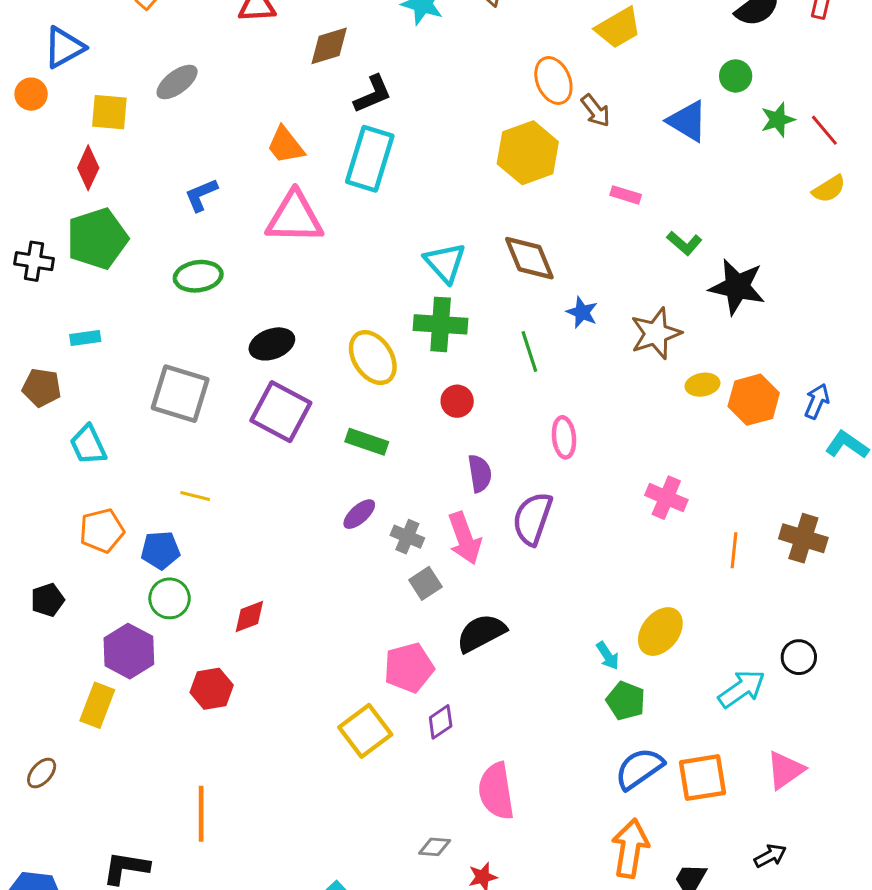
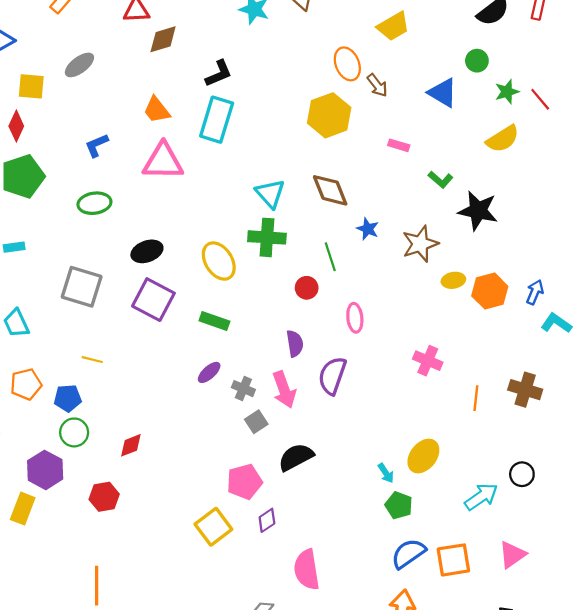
brown diamond: (329, 46) -> (163, 39), moved
yellow semicircle: (829, 189) -> (503, 139), moved, size x1.4
red circle: (457, 401) -> (307, 288), moved

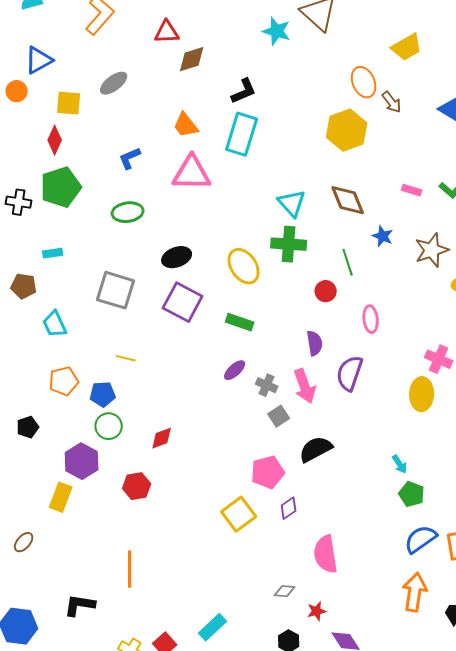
pink rectangle: (399, 145) -> (412, 190), moved
yellow ellipse: (423, 456) -> (422, 394), moved, turned -36

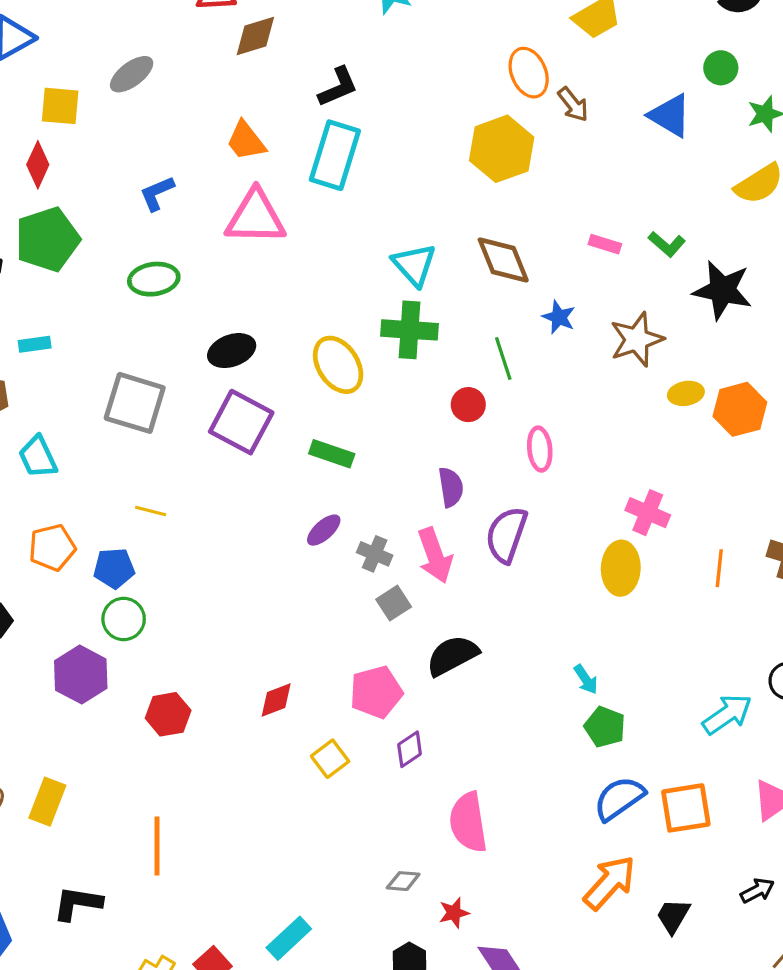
red diamond: (162, 438) -> (276, 700), moved
yellow rectangle: (61, 497) -> (47, 802), moved
yellow square: (239, 514) -> (330, 759), size x0.7
orange arrow: (415, 592) -> (610, 883), turned 33

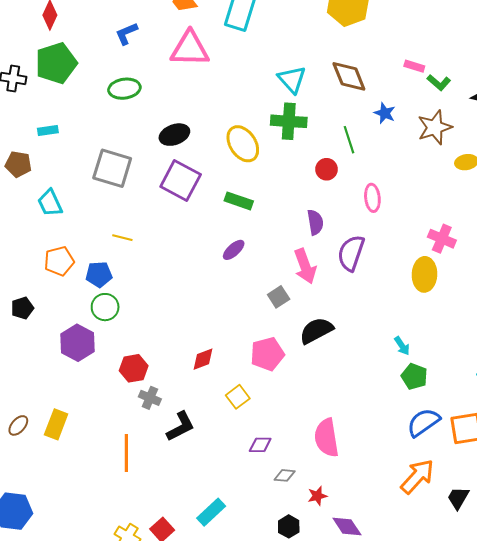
green L-shape: (667, 244) -> (439, 83), moved
gray cross: (375, 554) -> (150, 398), moved
purple diamond: (410, 749) -> (260, 445), moved, turned 35
black L-shape: (78, 903) -> (181, 426), moved, turned 144

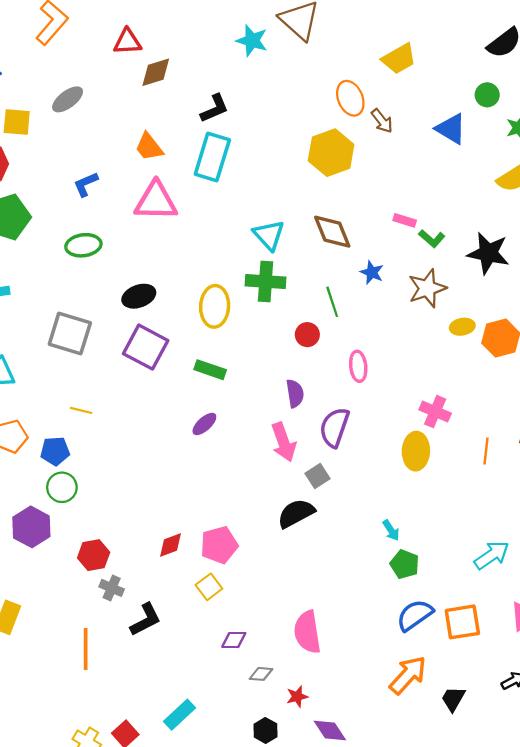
yellow ellipse: (243, 144) -> (215, 306), turned 36
gray square: (279, 297) -> (318, 476), moved
pink pentagon: (267, 354) -> (219, 545), moved

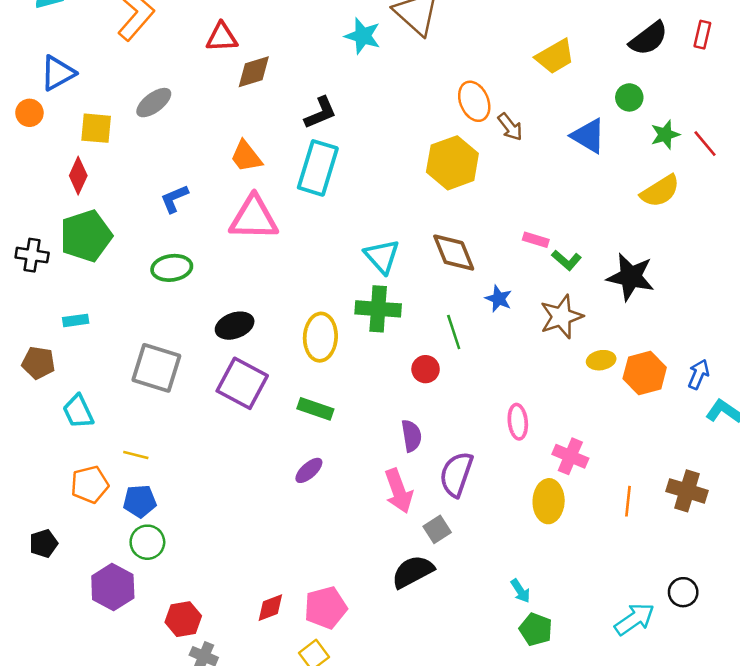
yellow trapezoid: (399, 59) -> (555, 56), moved
pink ellipse: (358, 366) -> (518, 422), moved
yellow line: (81, 410) -> (136, 455), moved

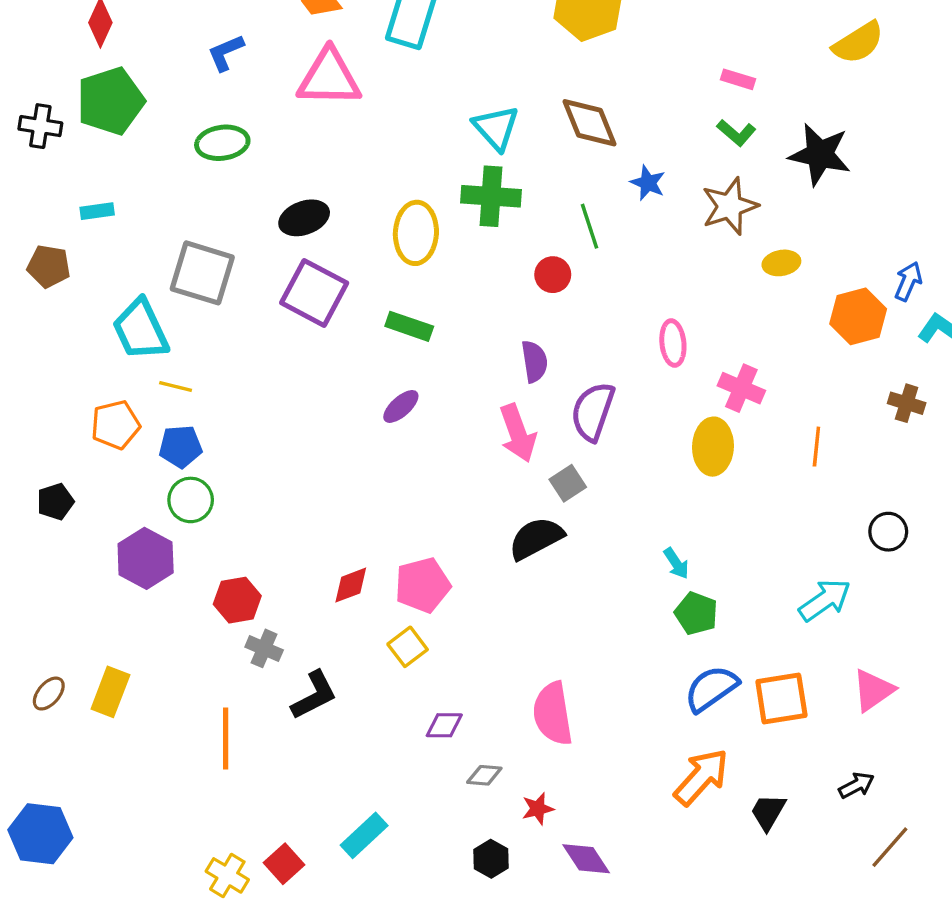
pink rectangle: (536, 240) -> (738, 79), moved
orange hexagon: (645, 373) -> (858, 316), moved
cyan trapezoid: (78, 411) -> (141, 330), moved, size x1.4
brown cross: (687, 491) -> (907, 403), moved, size x0.7
black circle: (683, 592) -> (888, 532), moved

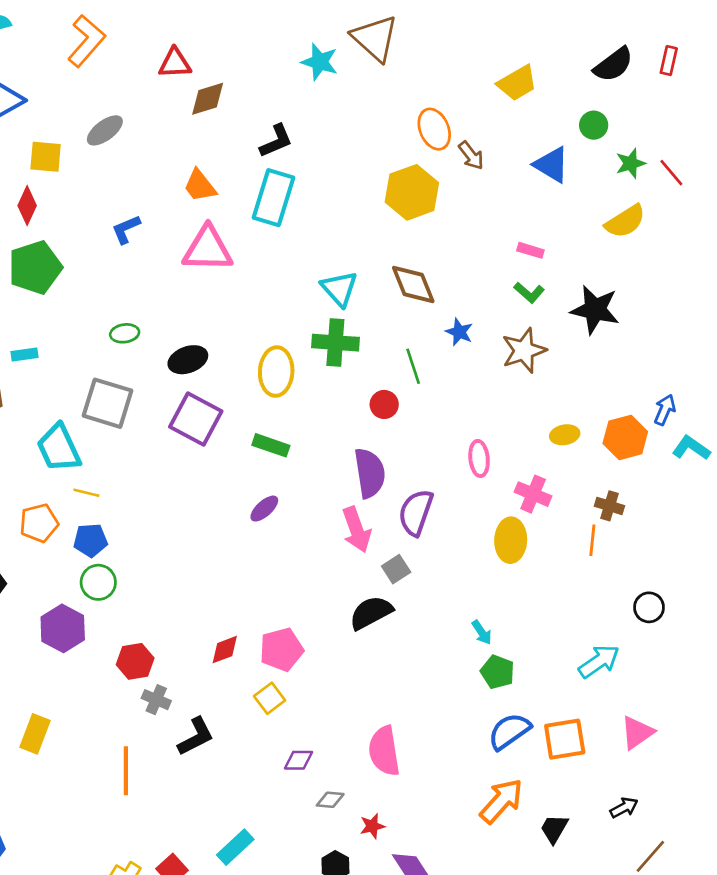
green ellipse: (222, 143) -> (125, 333), moved, size x0.7
yellow ellipse: (781, 263) -> (565, 435), moved
purple semicircle: (534, 361) -> (370, 473), size x1.5
brown cross: (907, 403) -> (609, 506), moved

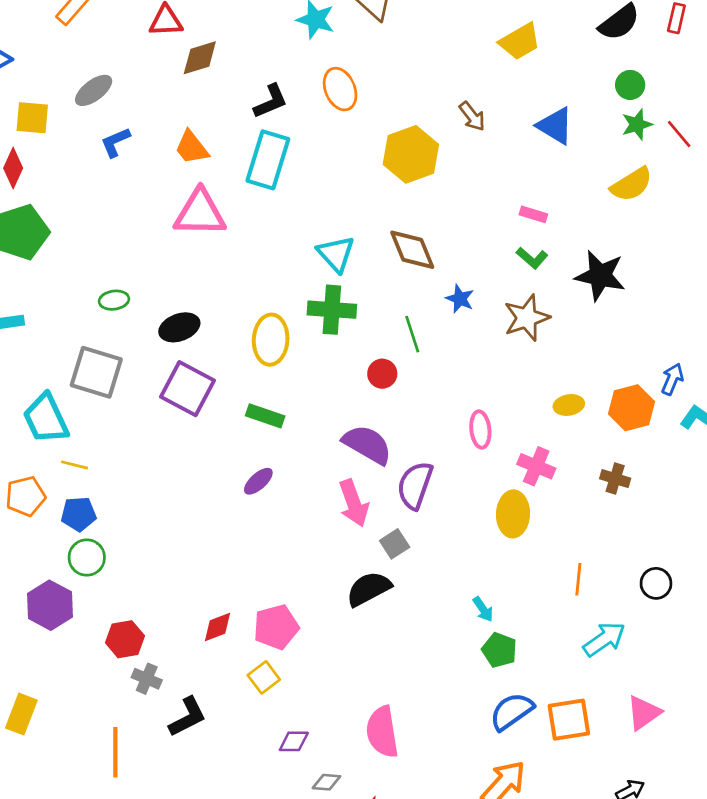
green circle: (594, 125) -> (630, 85), moved
orange ellipse: (434, 129) -> (340, 89), moved
blue L-shape: (126, 229) -> (115, 142), moved
purple semicircle: (370, 473) -> (367, 444), turned -51
orange line: (592, 540) -> (578, 579), moved

